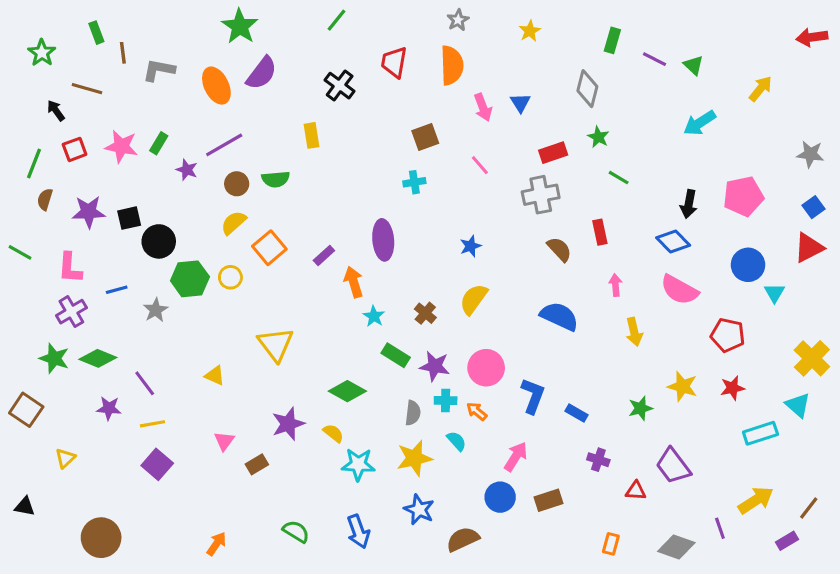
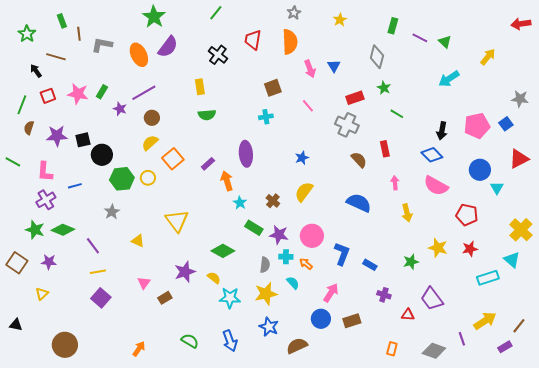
green semicircle: (276, 179) -> (207, 115), moved
gray cross: (541, 195) -> (347, 125), turned 35
blue square: (813, 207) -> (506, 124), moved
gray star: (156, 310) -> (112, 212), moved
purple star: (109, 408) -> (49, 262), moved

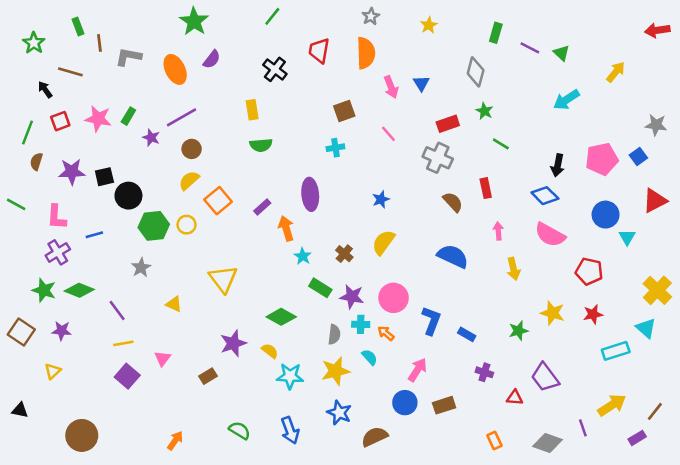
purple semicircle: (168, 47) -> (212, 59), size x0.7
pink triangle: (144, 283) -> (163, 358), moved
orange rectangle: (392, 349) -> (494, 440), turned -40

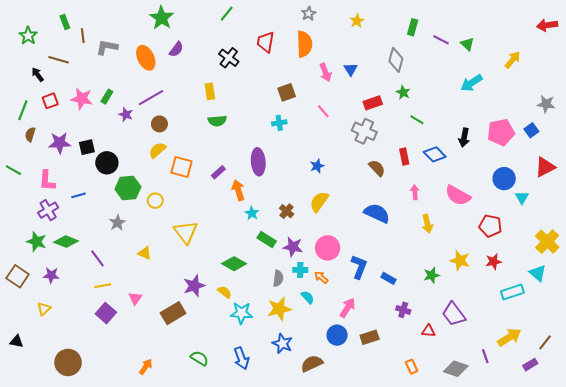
blue diamond: (545, 196) -> (435, 154), moved
orange square: (218, 201) -> (182, 167), turned -35
yellow circle: (187, 225) -> (155, 201), moved
brown rectangle: (208, 376) -> (173, 313), size x1.6

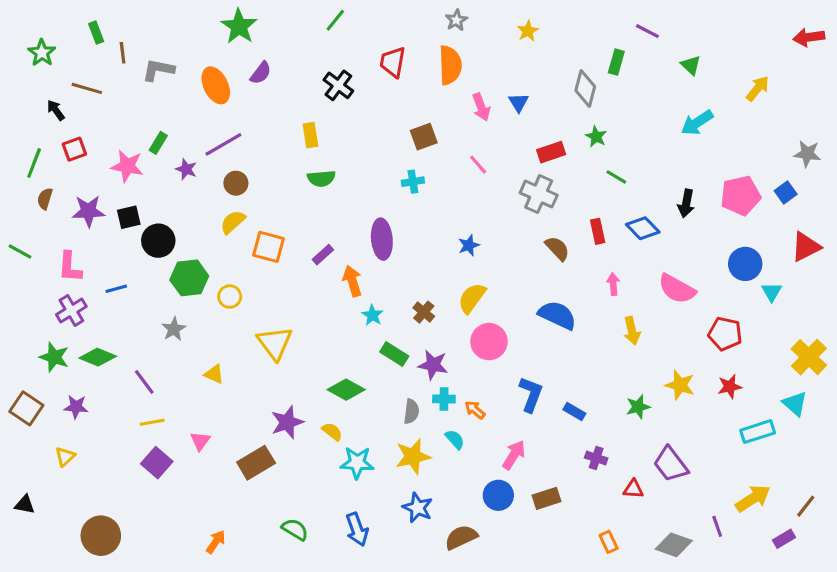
green rectangle: (413, 27) -> (616, 62), moved
purple line: (441, 40) -> (647, 31), moved
pink star: (82, 99) -> (127, 166), moved
pink circle: (328, 248) -> (489, 342), moved

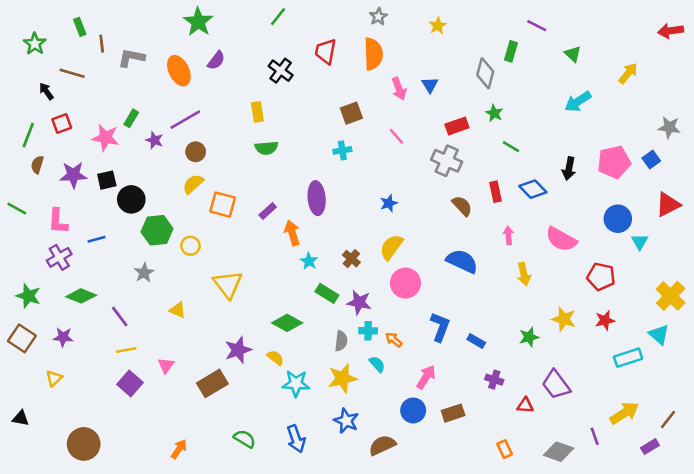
green star: (54, 357) -> (28, 296), moved

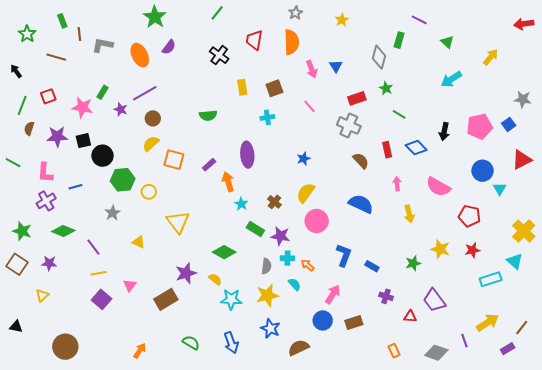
black arrow: (46, 91) -> (16, 71), moved
yellow rectangle: (257, 112) -> (242, 87), moved

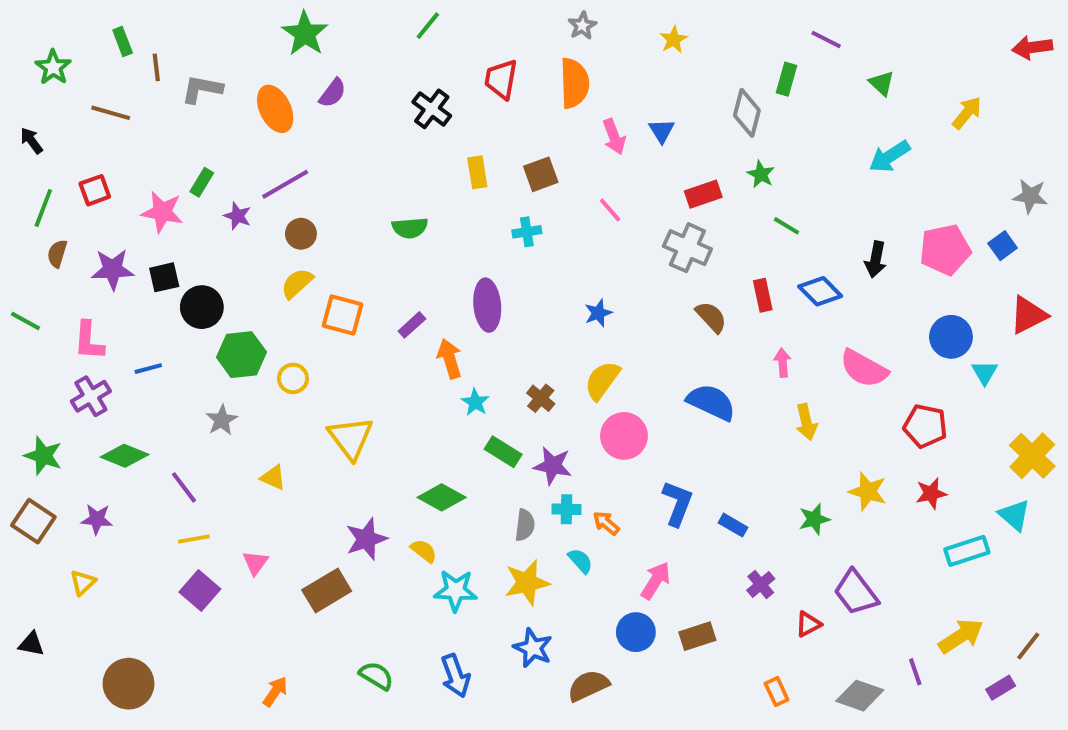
purple cross: (386, 296) -> (761, 585), turned 32
red triangle: (410, 316) -> (808, 624), turned -32

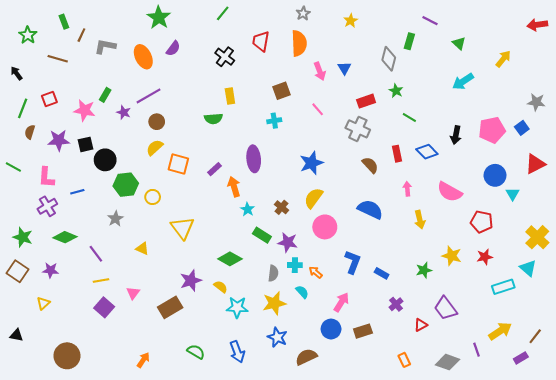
brown line: (156, 67) -> (81, 35), turned 32
yellow rectangle: (477, 172) -> (230, 96), moved
blue star: (598, 313) -> (311, 163), size x1.6

